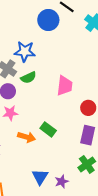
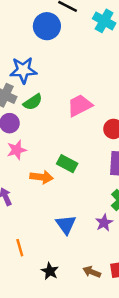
pink trapezoid: (65, 86) -> (80, 105), turned -115
purple star: (62, 181) -> (104, 223), moved

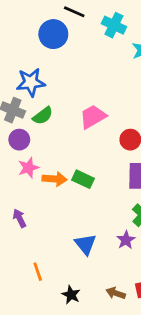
orange arrow: (41, 177) -> (55, 179), moved

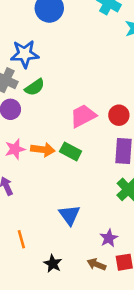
pink trapezoid: (93, 117) -> (83, 116), moved
pink star: (28, 168) -> (15, 149), moved
purple star: (126, 240) -> (109, 238), moved

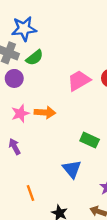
green rectangle: (71, 151) -> (90, 140), moved

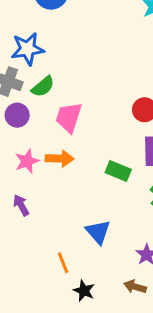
pink trapezoid: (79, 81) -> (69, 117), moved, turned -40
green rectangle: (90, 140) -> (118, 171), moved
orange line: (31, 193) -> (63, 263), moved

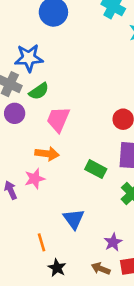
pink star: (27, 161) -> (35, 179), moved

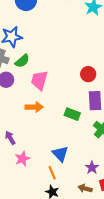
pink star: (35, 179) -> (22, 159), moved
orange line: (41, 242) -> (52, 173), moved

